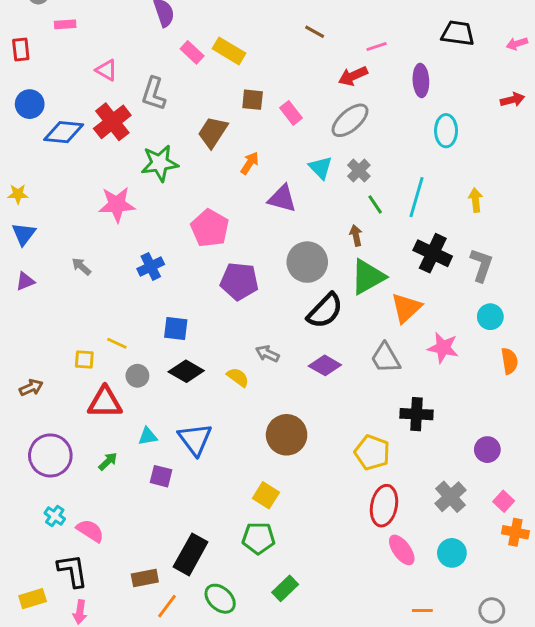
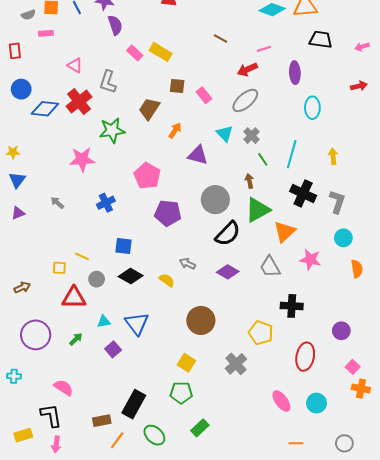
purple square: (161, 476) -> (113, 349), turned 35
gray cross: (450, 497) -> (236, 364), moved
red ellipse: (384, 506) -> (305, 357), moved
cyan cross: (55, 516) -> (14, 376), moved, turned -32

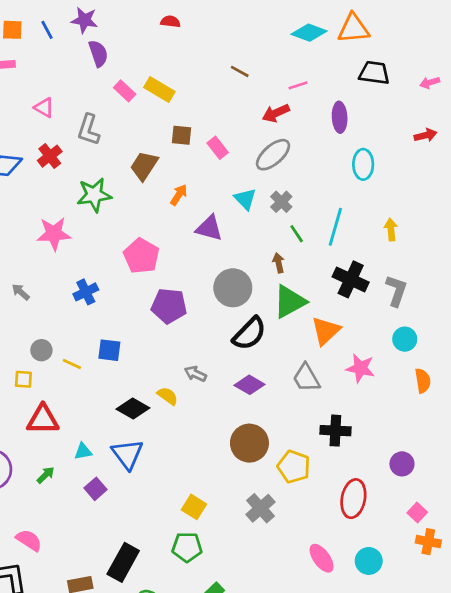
red cross: (79, 102) -> (50, 156), size x0.7
yellow line: (82, 256) -> (72, 364), moved
black diamond: (131, 276) -> (133, 408), moved
gray circle: (97, 279) -> (41, 350), moved
brown circle: (201, 320) -> (249, 443), moved

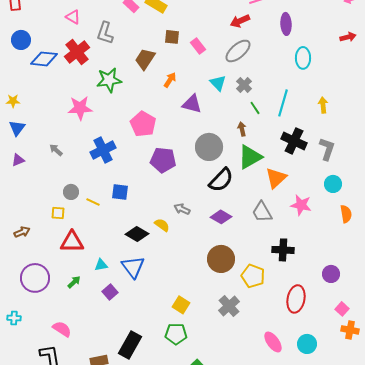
red cross: (50, 156) -> (77, 52), size x1.4
blue cross: (86, 292) -> (103, 150), size x1.4

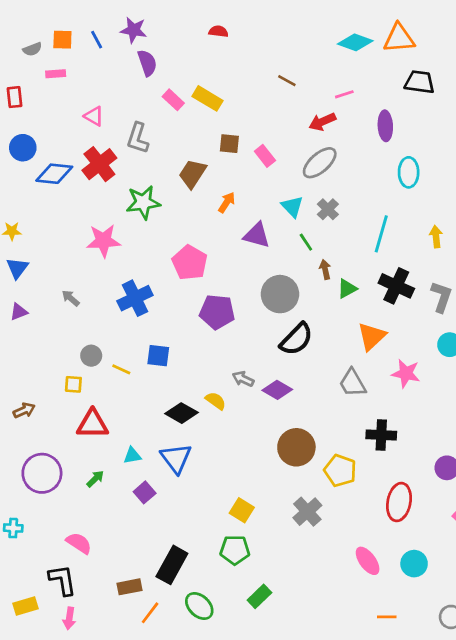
green line: (255, 108) -> (306, 242), moved
green triangle: (250, 157) -> (347, 289), moved, size x0.6
purple diamond: (221, 217) -> (277, 390), moved

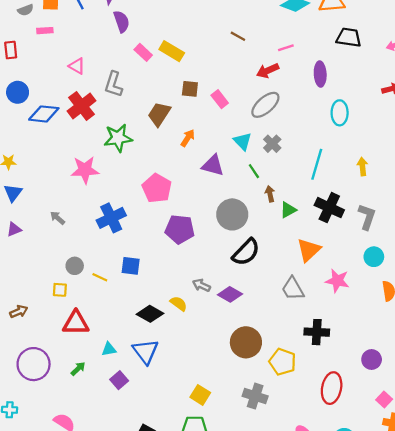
gray cross: (307, 512) -> (255, 396), turned -30

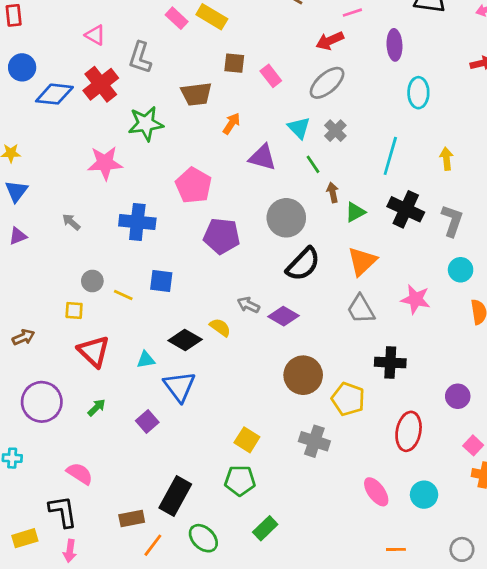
brown trapezoid: (159, 114) -> (196, 94), turned -130
blue cross: (111, 218) -> (137, 222), turned 32
orange triangle: (309, 250) -> (362, 261), moved
red triangle: (76, 323) -> (94, 351), turned 44
cyan triangle: (109, 349) -> (146, 360), moved

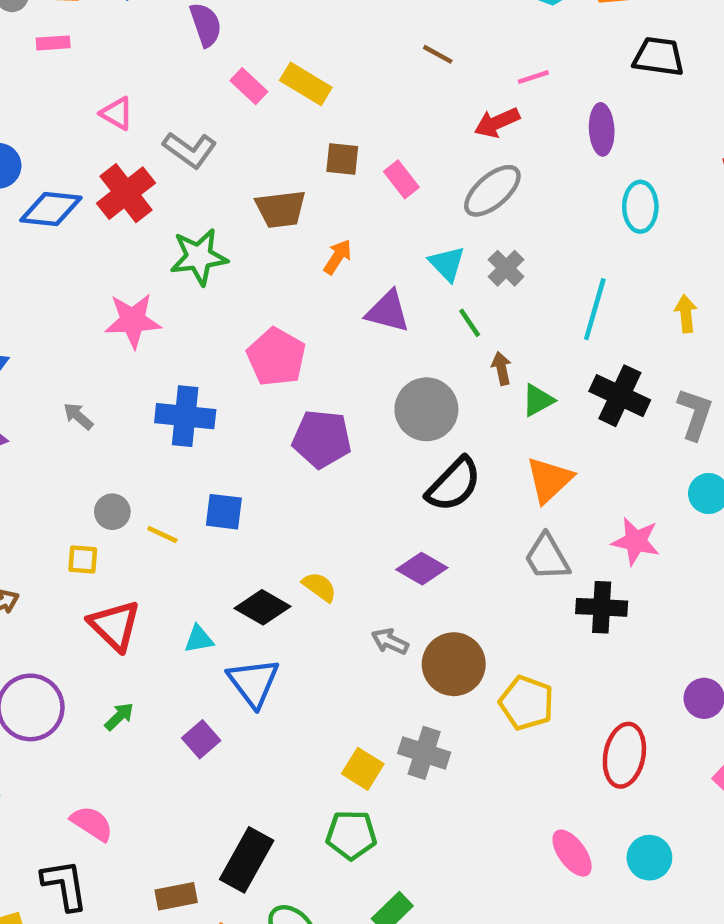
gray L-shape: (140, 58) -> (190, 150), turned -72
gray arrow: (248, 305) -> (390, 641), moved
black cross: (390, 363) -> (602, 607), moved
gray cross: (314, 441) -> (424, 753), moved

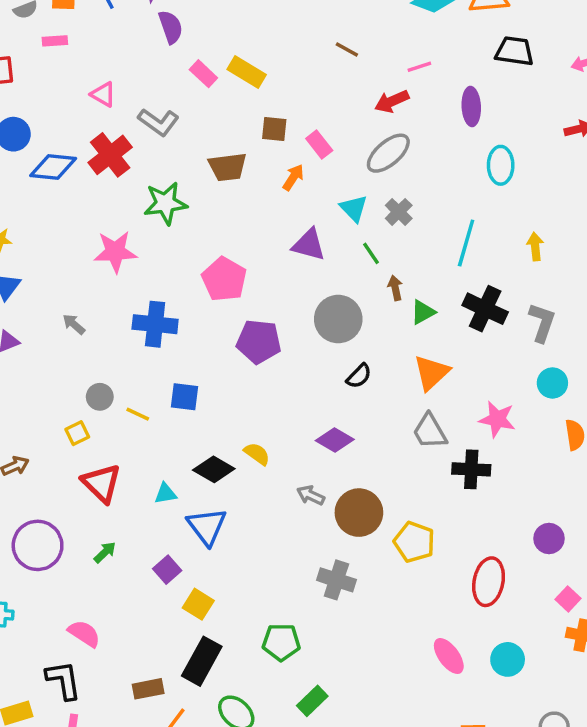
orange arrow: (338, 257) -> (293, 177), moved
black semicircle: (454, 484) -> (359, 376), size x0.6
yellow square: (83, 559) -> (77, 433), turned -30
yellow square: (363, 769) -> (198, 604), moved

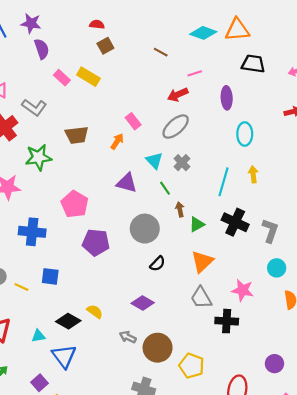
brown line: (347, 49) -> (161, 52), moved
brown square: (274, 129) -> (105, 46), moved, turned -35
yellow arrow: (535, 246) -> (253, 174), moved

